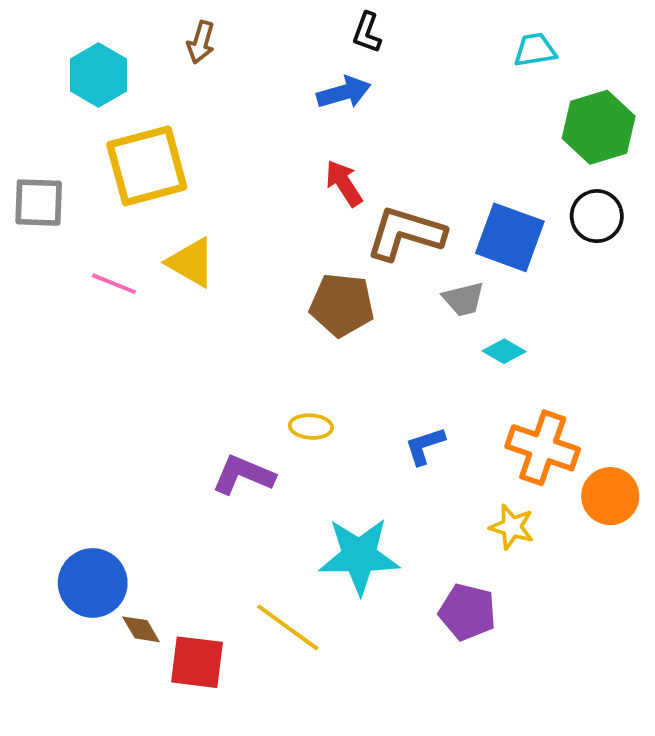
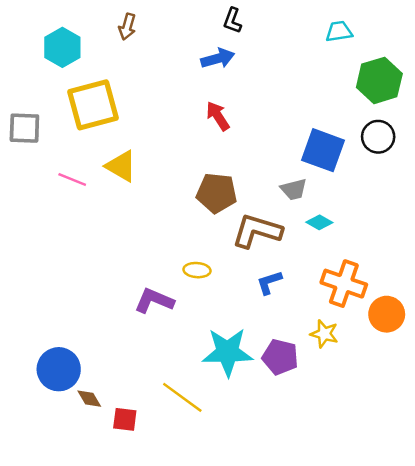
brown L-shape: (406, 233) -> (257, 231), moved
purple pentagon: (467, 612) -> (280, 357), moved
red square: (197, 662) -> (125, 419), size x0.7

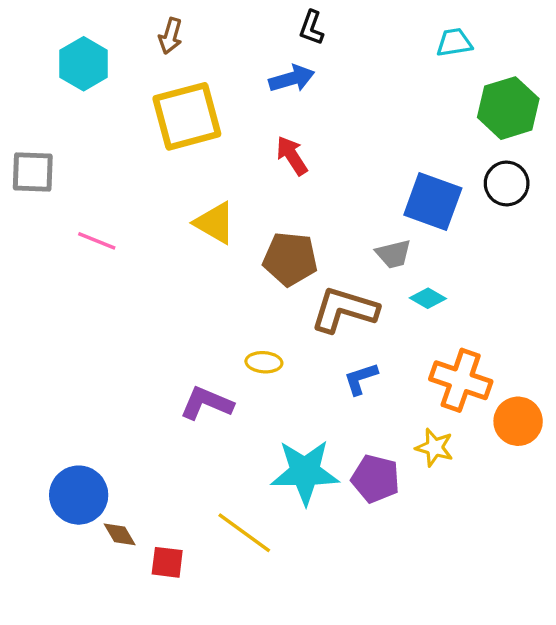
yellow square: (93, 105) -> (187, 116), moved
yellow triangle: (121, 166) -> (215, 223), moved

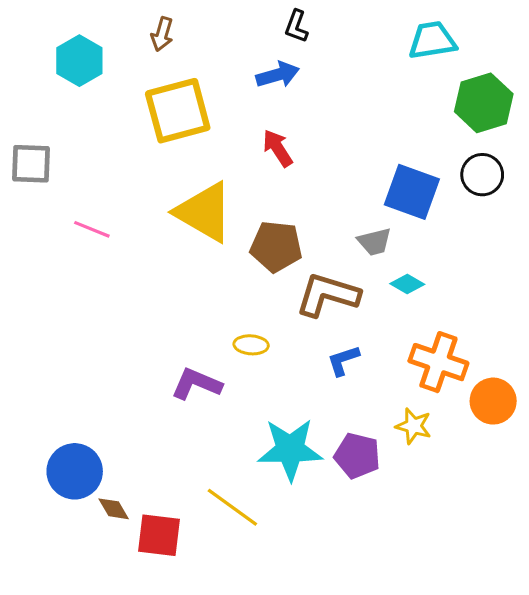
cyan trapezoid: (454, 42) -> (432, 40), size x1.4
yellow triangle: (215, 223) -> (204, 212), size x1.5
red square: (167, 562) -> (159, 535), size x1.4

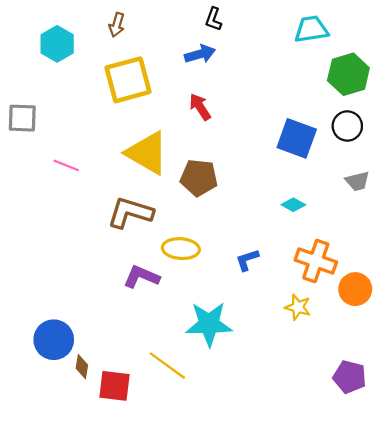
gray trapezoid: (374, 242) -> (357, 181), moved
brown L-shape: (328, 295) -> (130, 213), moved
yellow ellipse: (251, 345) -> (181, 249), size x1.5
purple pentagon: (357, 456) -> (350, 377), moved
brown diamond: (114, 509) -> (82, 367), turned 40

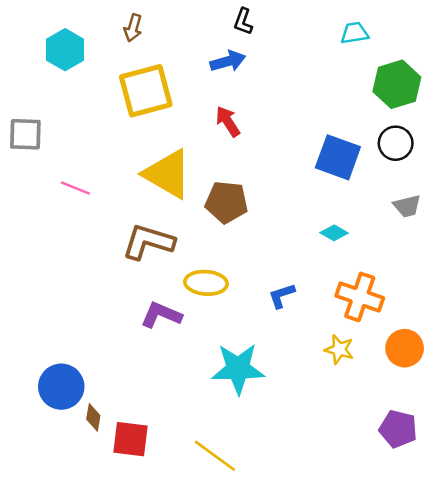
cyan trapezoid: (311, 29) -> (355, 33), size x0.7
orange circle: (355, 289) -> (405, 348), moved
yellow line: (167, 366) -> (215, 456), moved

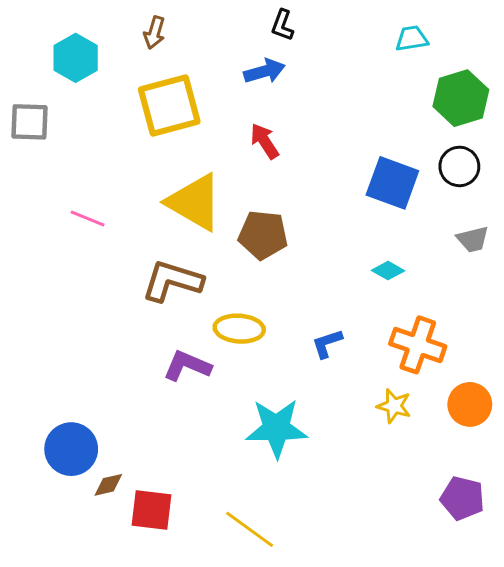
gray square: (25, 134) -> (30, 122), moved
brown diamond: (93, 417) -> (108, 485), turned 68

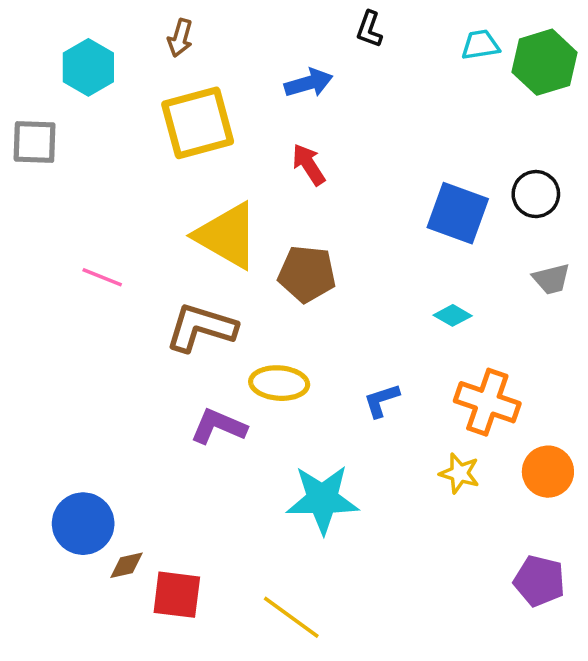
black L-shape: (282, 25) -> (369, 29), moved
green hexagon: (461, 98) -> (545, 62), moved
pink line: (88, 219) -> (102, 277), moved

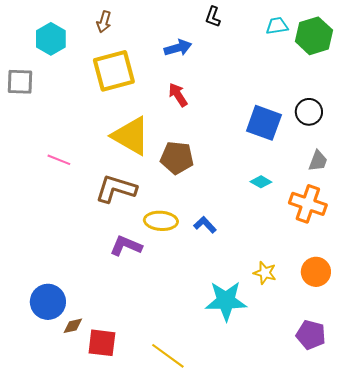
gray trapezoid: (551, 279) -> (318, 161), turned -55
blue L-shape: (381, 400) -> (205, 225), moved, turned 65
orange cross: (487, 402) -> (308, 204), moved
cyan star: (322, 499) -> (226, 301), moved

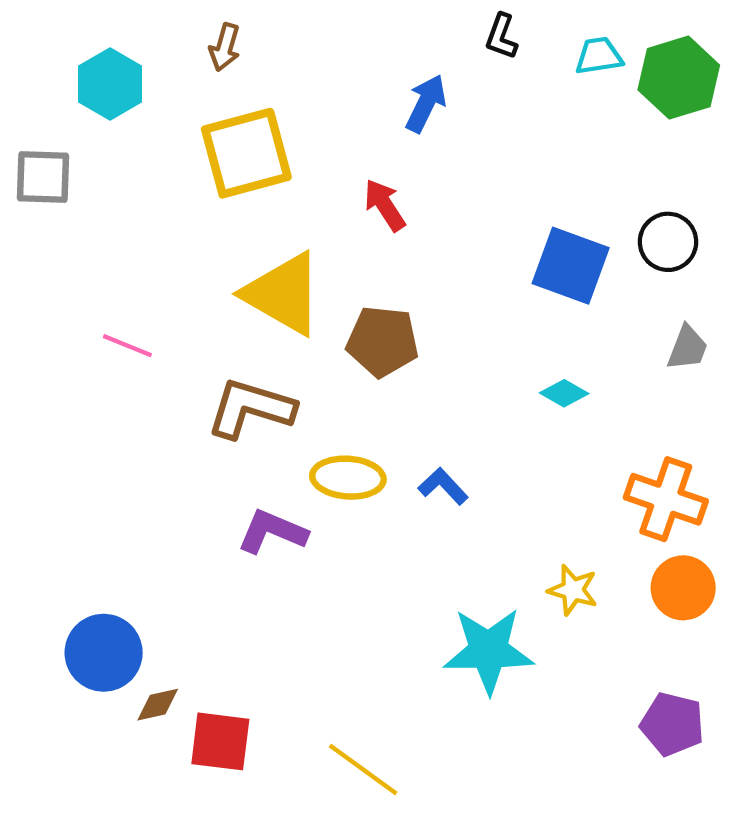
black L-shape: (213, 17) -> (501, 36), moved
blue arrow: (178, 48) -> (426, 103), moved, turned -48
orange cross: (308, 204) -> (666, 499), moved

